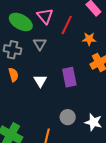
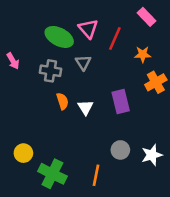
orange semicircle: (13, 75) -> (62, 101), moved
white star: (93, 122) -> (152, 155), turned -30

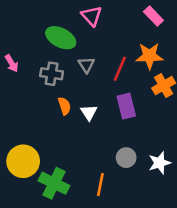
pink triangle: (88, 29) -> (92, 16), moved
red line: (115, 38) -> (120, 69), moved
orange star: (143, 54) -> (149, 56), size x1.5
yellow circle: (23, 153) -> (23, 161), size x1.6

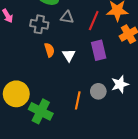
gray triangle: (86, 65) -> (67, 17), turned -48
white star: (160, 163) -> (120, 84), moved
orange line: (100, 185) -> (78, 100), moved

